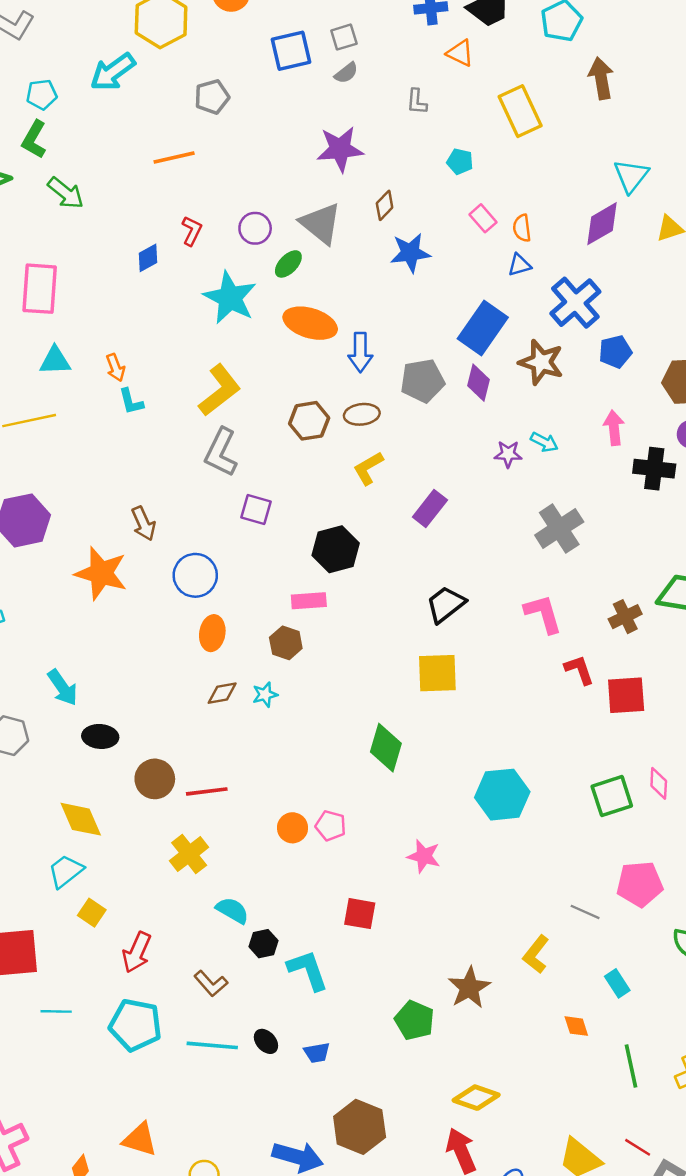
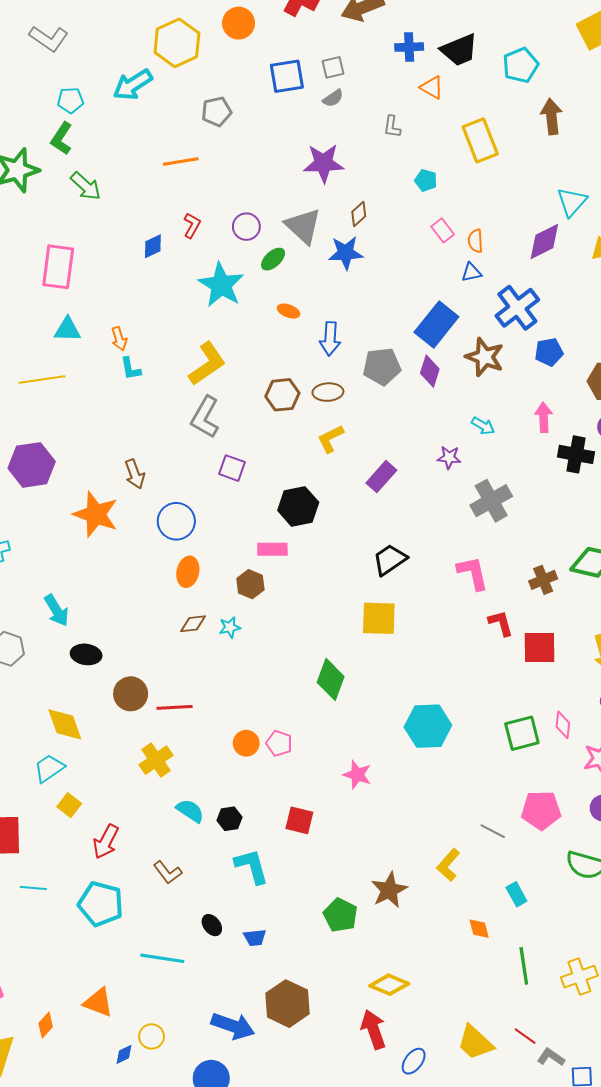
blue star: (410, 253) -> (346, 253), moved
orange ellipse: (310, 323) -> (289, 311), size x0.5
purple star: (508, 454) -> (449, 457), moved
black hexagon: (263, 944) -> (229, 819), moved
cyan line: (212, 1045) -> (162, 958), moved

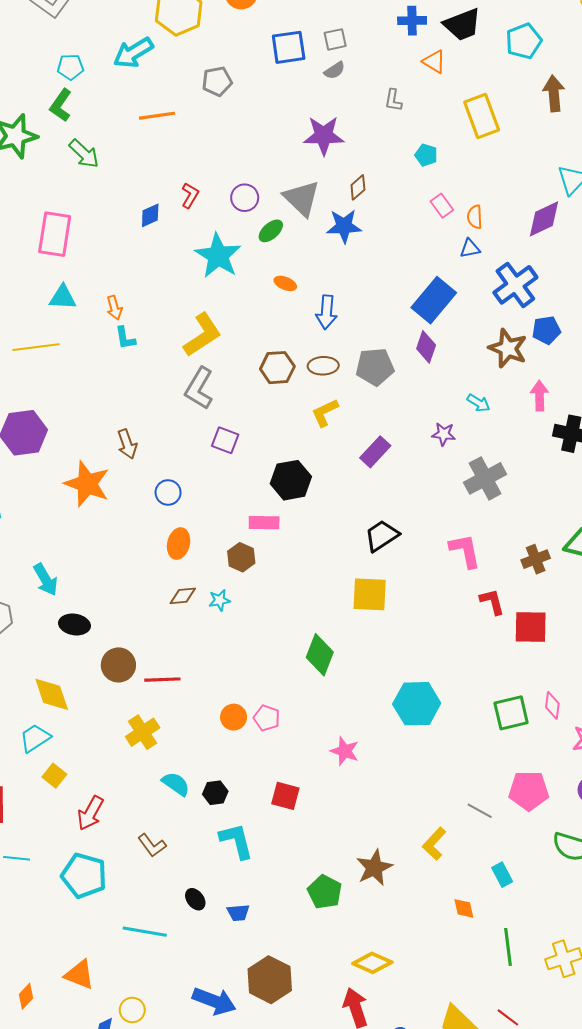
orange line: (181, 162) -> (157, 116), moved
brown star: (485, 357) -> (508, 348), moved
gray pentagon: (382, 366) -> (375, 367), moved
blue circle: (176, 521) -> (168, 492), size x0.7

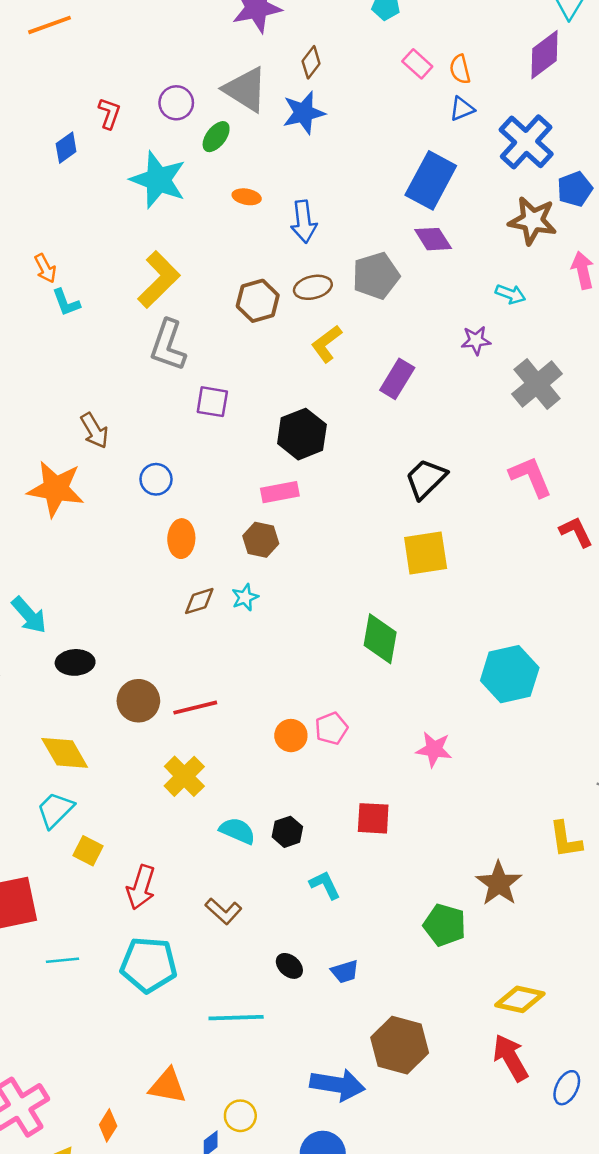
purple diamond: (426, 347) -> (433, 239), turned -40
pink pentagon: (267, 718) -> (331, 728), turned -30
cyan L-shape: (236, 841) -> (325, 885), size x0.7
yellow L-shape: (434, 844) -> (566, 840), turned -40

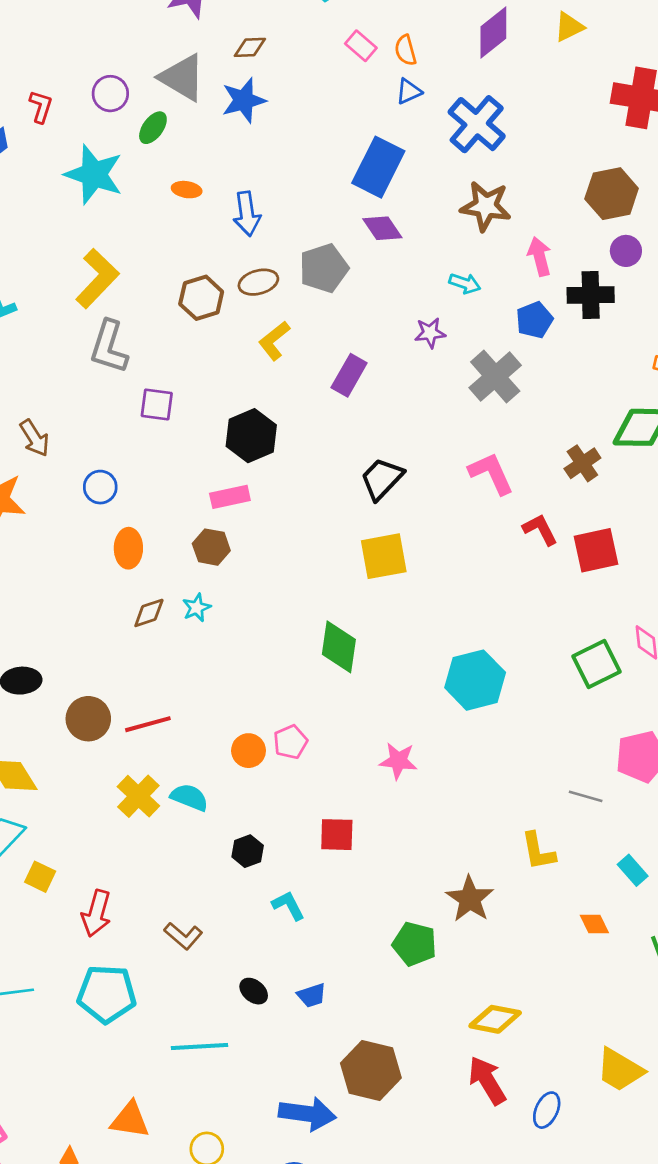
brown diamond: (311, 62) -> (250, 47), turned 52
blue pentagon: (575, 189) -> (534, 320), moved
cyan semicircle: (237, 831) -> (189, 797), moved

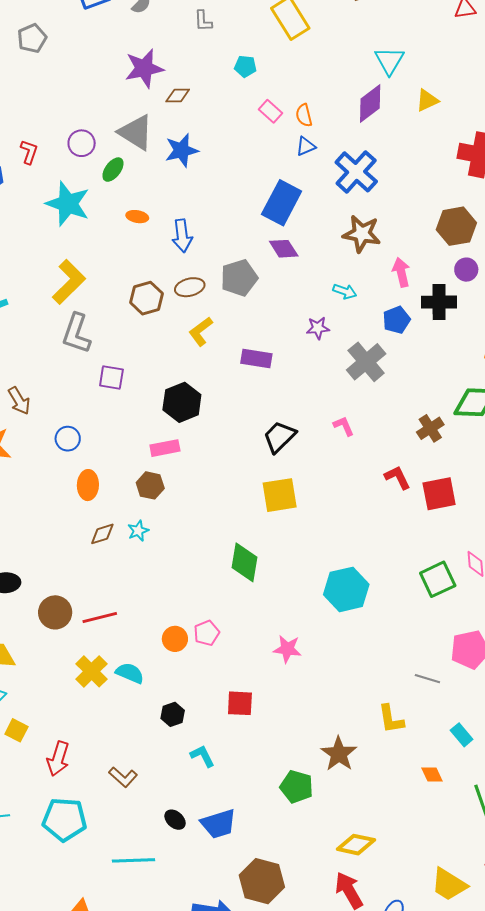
brown diamond: (250, 47) -> (178, 95), moved
purple rectangle: (349, 375) -> (256, 359), turned 68
pink L-shape: (491, 473) -> (344, 426), moved, size x0.6
blue trapezoid: (312, 995) -> (219, 824), size x1.6

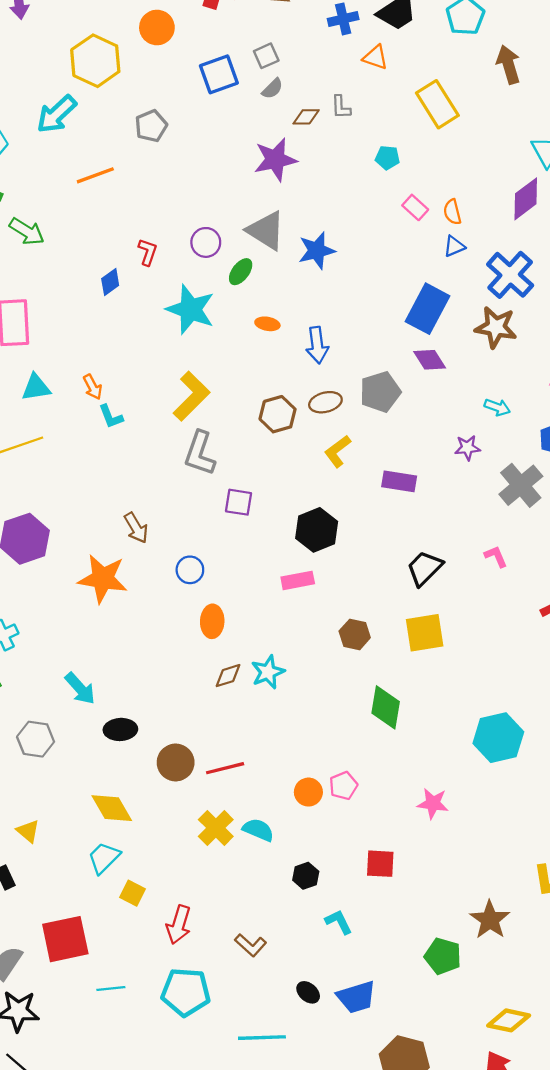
brown diamond: (178, 95) -> (306, 117), moved
brown star: (362, 234) -> (496, 327), moved
brown hexagon: (150, 485) -> (355, 634), moved
cyan star: (138, 531) -> (268, 672), size x1.4

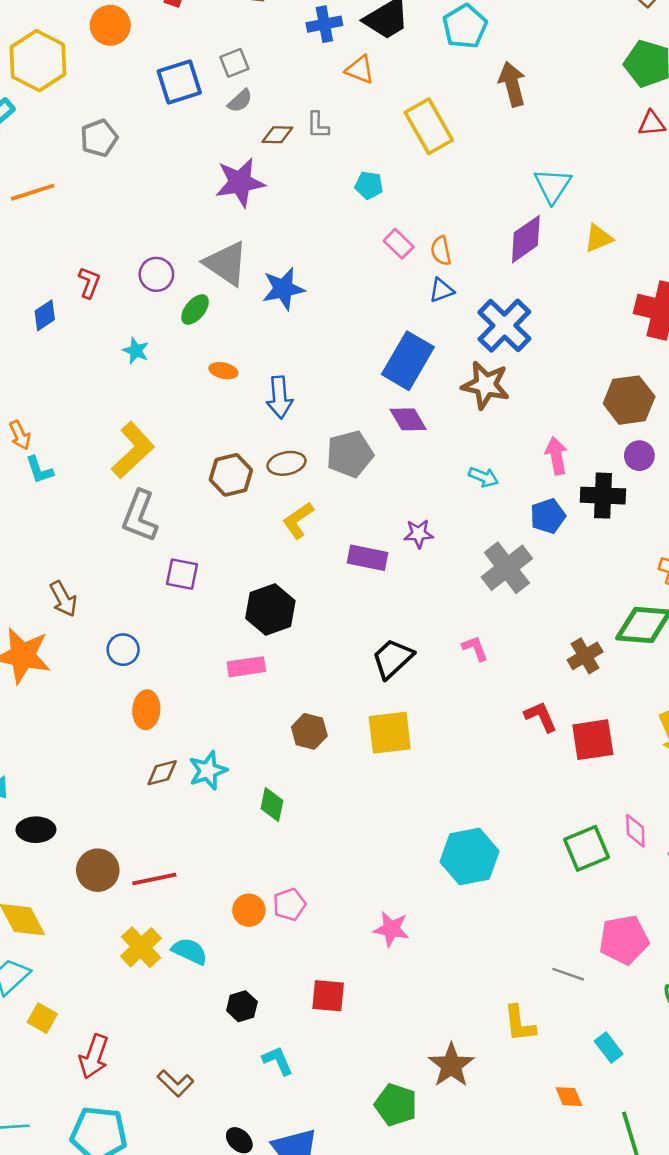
cyan star: (190, 309) -> (136, 351), size x0.5
purple star: (467, 448) -> (419, 534), moved
green diamond: (386, 707) -> (272, 805), moved, size x0.7

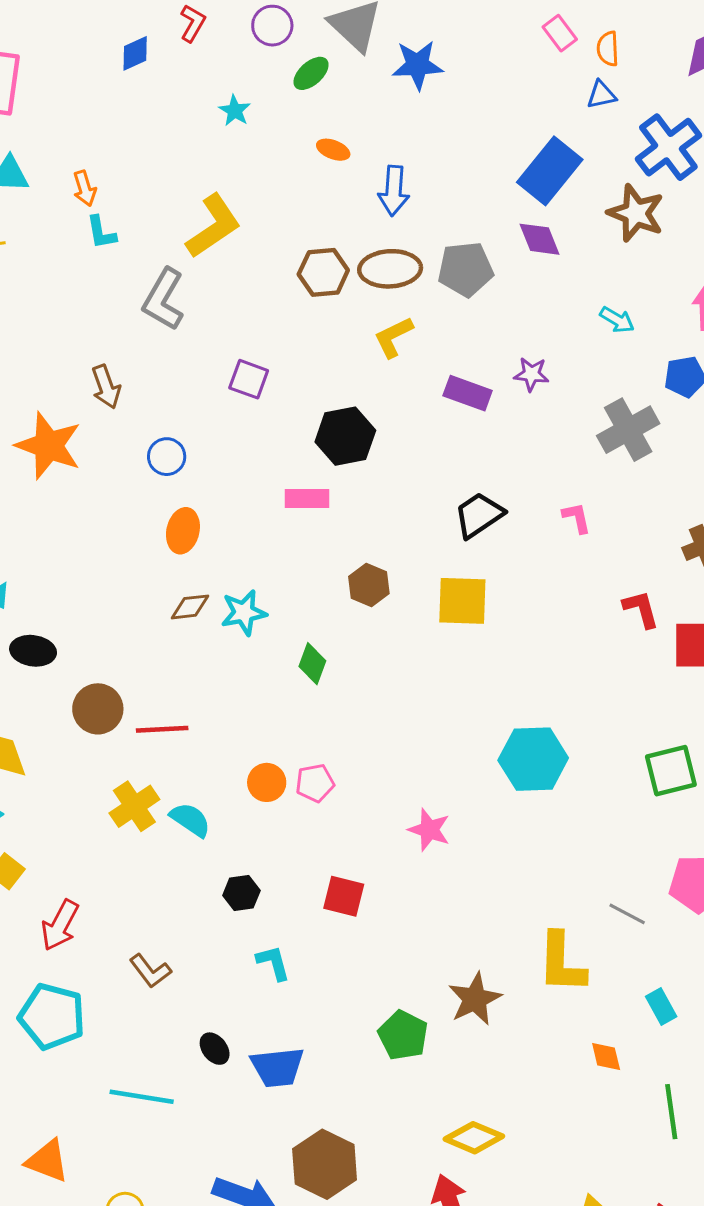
brown ellipse: (286, 463) -> (390, 269), size x1.4
gray L-shape: (140, 516) -> (164, 299), moved
yellow L-shape: (519, 1024) -> (562, 963), size x1.4

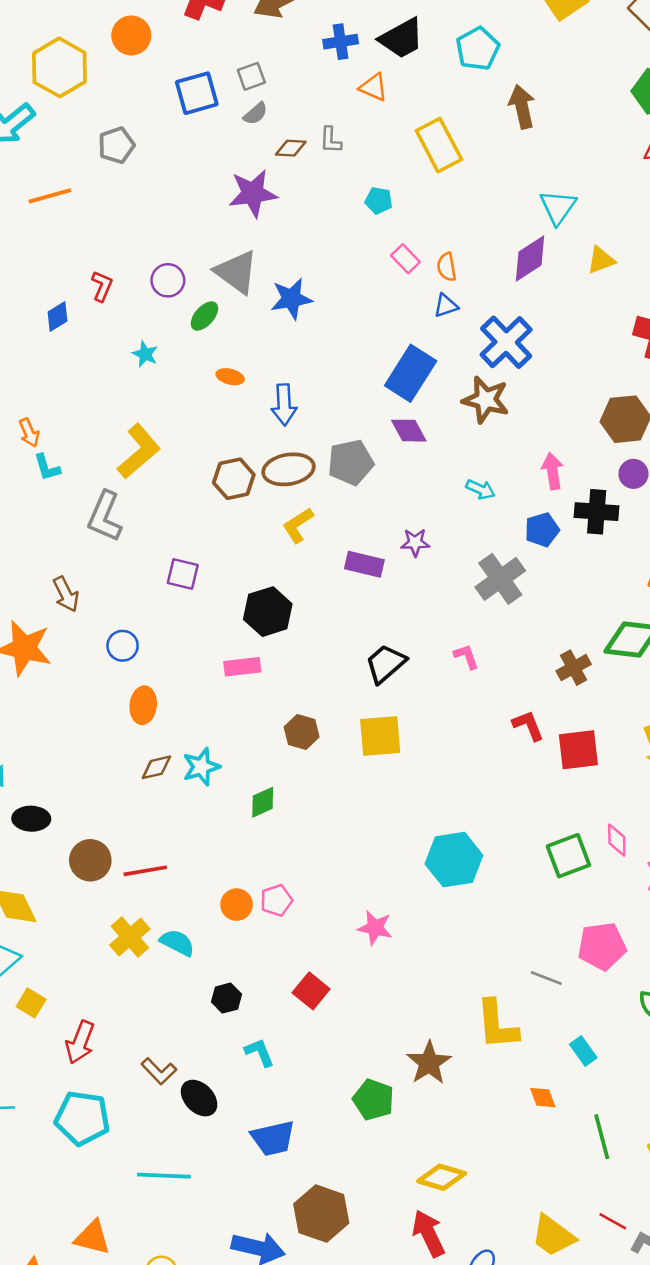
green diamond: (312, 664) -> (263, 802), turned 52
red square: (344, 896) -> (311, 991), turned 32
black ellipse: (215, 1049) -> (199, 1098), moved, size x1.4

